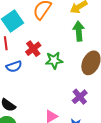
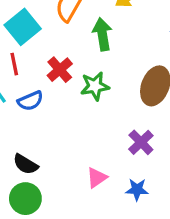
green arrow: (79, 31) -> (102, 34), moved

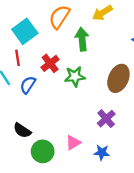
blue semicircle: (30, 101) -> (28, 85), turned 144
green circle: (25, 199) -> (43, 151), moved

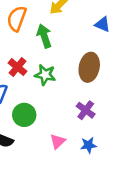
green star: (75, 76) -> (45, 75), turned 30
green circle: (43, 151) -> (24, 115), moved

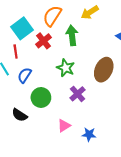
red cross: (17, 67) -> (43, 41), moved
purple cross: (86, 110) -> (77, 94), moved

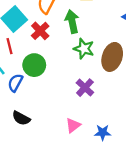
green star: (66, 68) -> (84, 49), moved
blue semicircle: (25, 75) -> (15, 83), moved
green circle: (41, 97) -> (34, 65), moved

